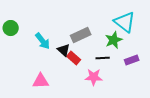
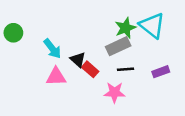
gray rectangle: (81, 35) -> (118, 46), moved
green star: (114, 40) -> (125, 28), moved
pink triangle: (41, 81) -> (56, 77), moved

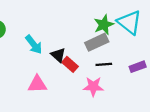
pink triangle: (56, 77) -> (37, 84), moved

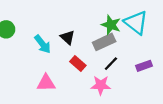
green star: (104, 25) -> (111, 25), turned -30
black triangle: (58, 55) -> (68, 37), moved
black line: (104, 64) -> (111, 64), turned -42

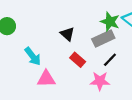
cyan arrow: (43, 44) -> (33, 56), moved

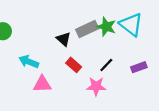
gray rectangle: (103, 38) -> (87, 29), moved
cyan arrow: (33, 56) -> (29, 62), turned 150

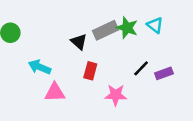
cyan triangle: (131, 24) -> (155, 25), size x0.6
red rectangle: (74, 65) -> (90, 71), turned 64
black line: (106, 65) -> (141, 68), moved

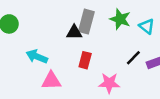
cyan triangle: (155, 25) -> (147, 26), moved
gray rectangle: (106, 30) -> (86, 22), moved, turned -50
black triangle: (79, 42) -> (74, 32), turned -42

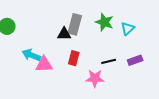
cyan triangle: (147, 26) -> (128, 29), turned 40
black line: (133, 58) -> (109, 61), moved, turned 32
pink triangle: (51, 81) -> (44, 64), moved

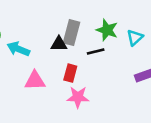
cyan arrow: (31, 55) -> (18, 49), moved
black line: (109, 61) -> (96, 52), moved
pink star: (95, 78) -> (78, 97), moved

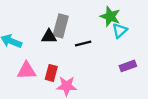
green star: (107, 30) -> (110, 16), moved
red rectangle: (70, 73) -> (51, 73), moved

